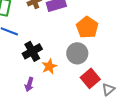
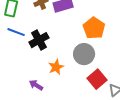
black cross: (32, 51) -> (39, 40), moved
purple arrow: (29, 84) -> (36, 85), turned 104

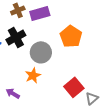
black cross: (39, 40) -> (16, 37), moved
gray circle: (84, 54) -> (41, 52), moved

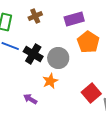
purple rectangle: (40, 13) -> (74, 19), moved
black cross: (16, 37) -> (33, 54), moved, turned -30

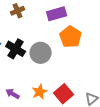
orange star: (50, 81) -> (40, 92), moved
red square: (91, 93) -> (64, 94), moved

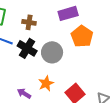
brown cross: (18, 11) -> (29, 22), moved, turned 32
orange star: (40, 92) -> (46, 83), moved

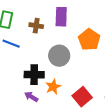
purple rectangle: (68, 13) -> (61, 17), moved, turned -72
black cross: (27, 48) -> (34, 75), moved, turned -30

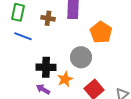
gray circle: (59, 56) -> (81, 57), moved

